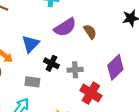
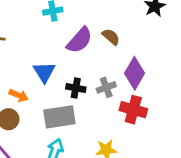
purple diamond: (115, 67) -> (135, 73), moved
gray rectangle: (32, 82) -> (59, 117), size x1.6

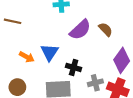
gray cross: (106, 87) -> (95, 83), moved
orange arrow: (19, 95) -> (27, 57), moved

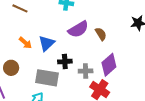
black cross: (74, 67) -> (65, 62), turned -32
gray cross: (95, 83) -> (86, 71), moved

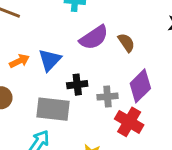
orange arrow: (25, 43) -> (19, 61), turned -64

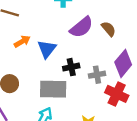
orange arrow: (19, 61) -> (22, 41), moved

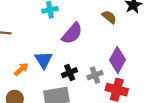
brown semicircle: (109, 29) -> (109, 17), moved
orange arrow: (22, 41) -> (21, 69), moved

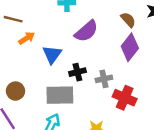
purple diamond: (117, 60) -> (130, 47), moved
orange arrow: (21, 69) -> (27, 38), moved

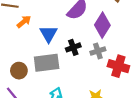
purple diamond: (130, 47) -> (102, 25), moved
gray rectangle: (60, 95) -> (47, 63), moved

